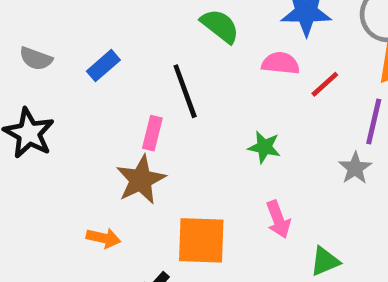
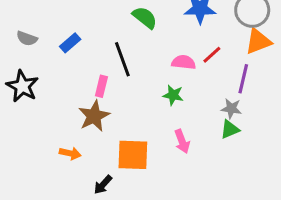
pink semicircle: (281, 63) -> (184, 62), moved
gray star: (355, 168) -> (231, 109), turned -30
green triangle: (325, 261) -> (230, 129), moved

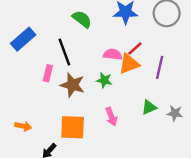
orange triangle: (258, 41) -> (129, 64), moved
blue rectangle: (70, 43) -> (23, 39), size x1.5
gray star: (231, 109) -> (175, 113), moved
brown star: (94, 116) -> (73, 85), moved, turned -30

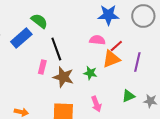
green semicircle: (82, 19) -> (39, 21), moved
pink semicircle: (113, 54) -> (97, 40), moved

